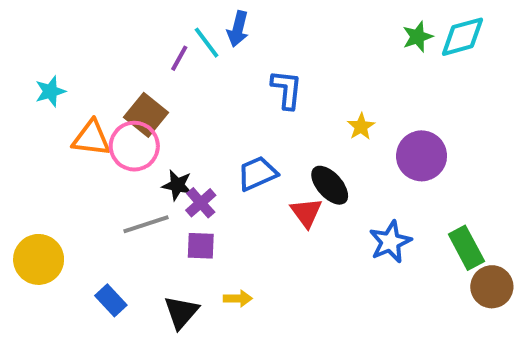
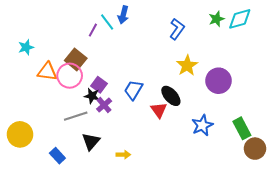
blue L-shape: (287, 89) -> (177, 29), moved, turned 30
yellow star: (361, 127) -> (187, 65), size x1.5
blue trapezoid: (257, 173) -> (133, 90), turned -35
purple square: (201, 246) -> (99, 85), moved, turned 35
black triangle: (181, 312) -> (91, 141), moved

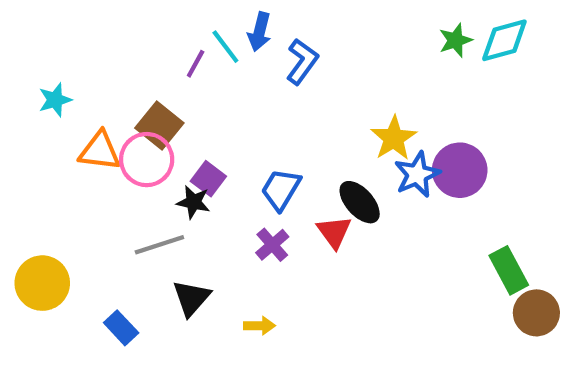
blue L-shape: (177, 29) -> (302, 62), moved
purple cross: (104, 105) -> (272, 245), moved
blue star: (202, 125) -> (417, 174), moved

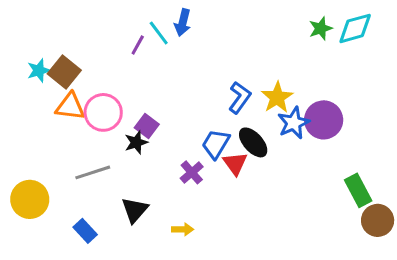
blue L-shape: (302, 62) -> (240, 97), moved
brown square: (159, 125) -> (64, 72), moved
blue trapezoid: (281, 189) -> (216, 144), moved
black star: (193, 202) -> (136, 142), turned -30
gray line: (159, 245) -> (93, 172), moved

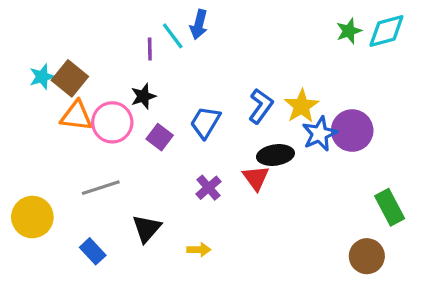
purple line: (138, 45) -> (150, 49), turned -30
black star: (136, 142) -> (143, 96), moved
black ellipse: (253, 142) -> (275, 155), turned -56
blue trapezoid: (216, 144) -> (205, 122), moved
brown circle: (378, 220) -> (367, 256), moved

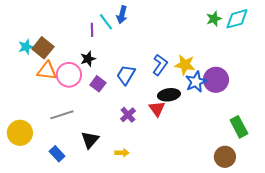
yellow star: (302, 106) -> (185, 65), turned -30

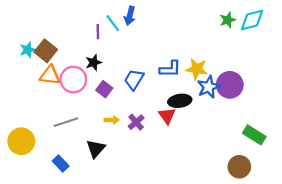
blue L-shape: (160, 65) -> (170, 69), turned 55
green rectangle: (239, 127) -> (254, 135), turned -30
yellow arrow: (122, 153) -> (112, 120), moved

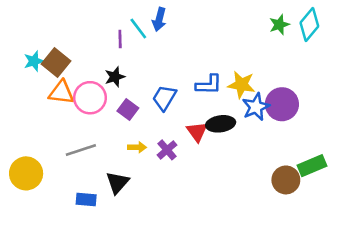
cyan diamond: (252, 20) -> (309, 25), turned -35
red triangle: (167, 116) -> (197, 132), moved
green rectangle: (254, 135) -> (312, 166), turned -55
blue rectangle: (61, 164) -> (86, 200), moved, turned -42
brown circle: (239, 167) -> (286, 180), moved

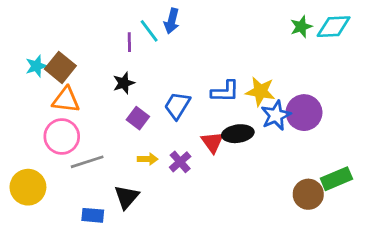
cyan diamond: (309, 25) -> (334, 27), turned 48
pink circle: (90, 98) -> (62, 136), moved

